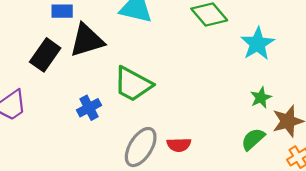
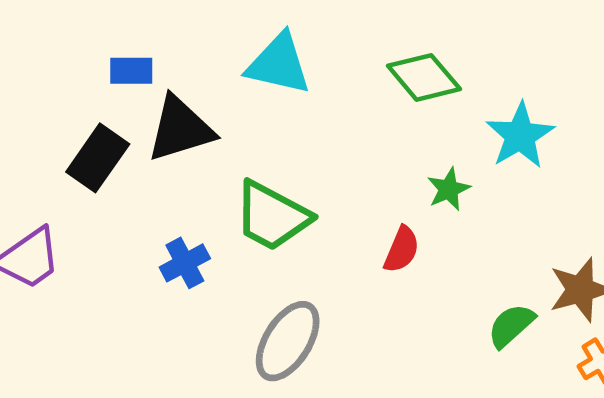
green star: (261, 98) -> (449, 189), moved
red semicircle: (179, 145) -> (402, 250), moved, turned -65

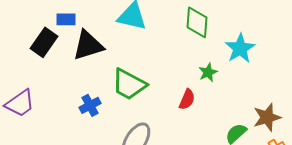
green diamond: (424, 77) -> (197, 22), turned 44
black rectangle: (98, 158) -> (44, 42), moved

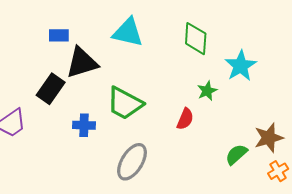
black rectangle: (44, 42) -> (51, 89), moved
blue cross: (90, 105) -> (84, 125), turned 30

